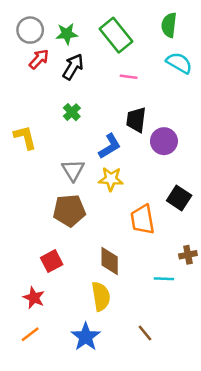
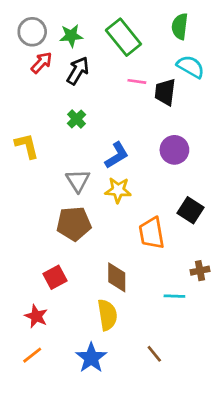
black trapezoid: (136, 120) -> (165, 92), moved

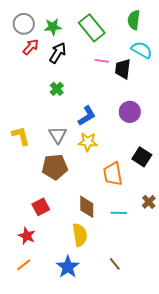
yellow L-shape: (27, 146) -> (21, 136), moved
brown cross: (200, 271) -> (149, 202), turned -32
cyan line: (174, 296) -> (119, 213), moved

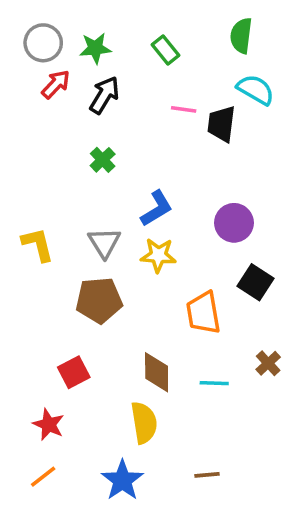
green rectangle: (92, 28) -> (166, 50), size x0.6
purple circle: (130, 112) -> (234, 223), moved
brown line: (115, 264) -> (207, 475), turned -56

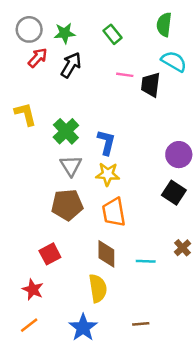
green cross: (103, 160) -> (66, 131), moved, size x1.5
blue L-shape: (157, 208) -> (106, 142), turned -45
purple circle: (234, 223) -> (179, 155), moved
yellow L-shape: (38, 244) -> (25, 114), moved
orange trapezoid: (203, 313) -> (114, 212), moved

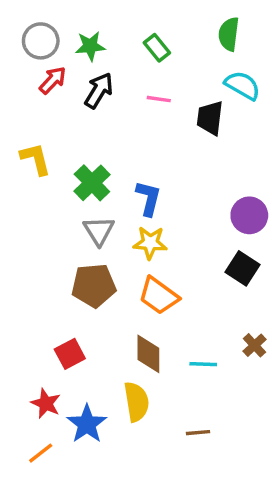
pink line: (125, 75) -> (159, 99), moved
orange trapezoid: (114, 212) -> (159, 296), turned -44
brown line: (141, 324) -> (198, 433), moved
blue star: (83, 328) -> (87, 424), moved

